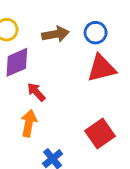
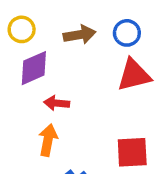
red arrow: (36, 92) -> (57, 103), turned -42
red square: (100, 134) -> (132, 152), turned 32

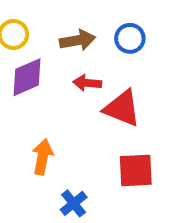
red triangle: (134, 75) -> (122, 108), moved, turned 36
red arrow: (57, 103) -> (87, 83), moved

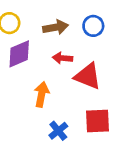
orange arrow: (43, 157) -> (42, 94), moved
blue cross: (74, 203) -> (58, 131), moved

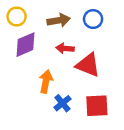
blue cross: (58, 131) -> (62, 103), moved

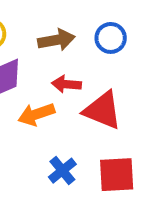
orange arrow: (46, 82) -> (36, 114), moved, turned -120

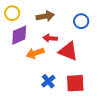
blue circle: (111, 38) -> (81, 21), moved

